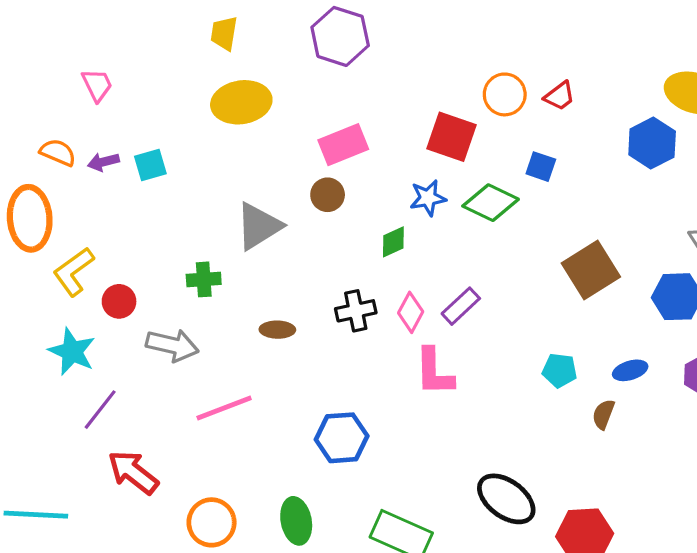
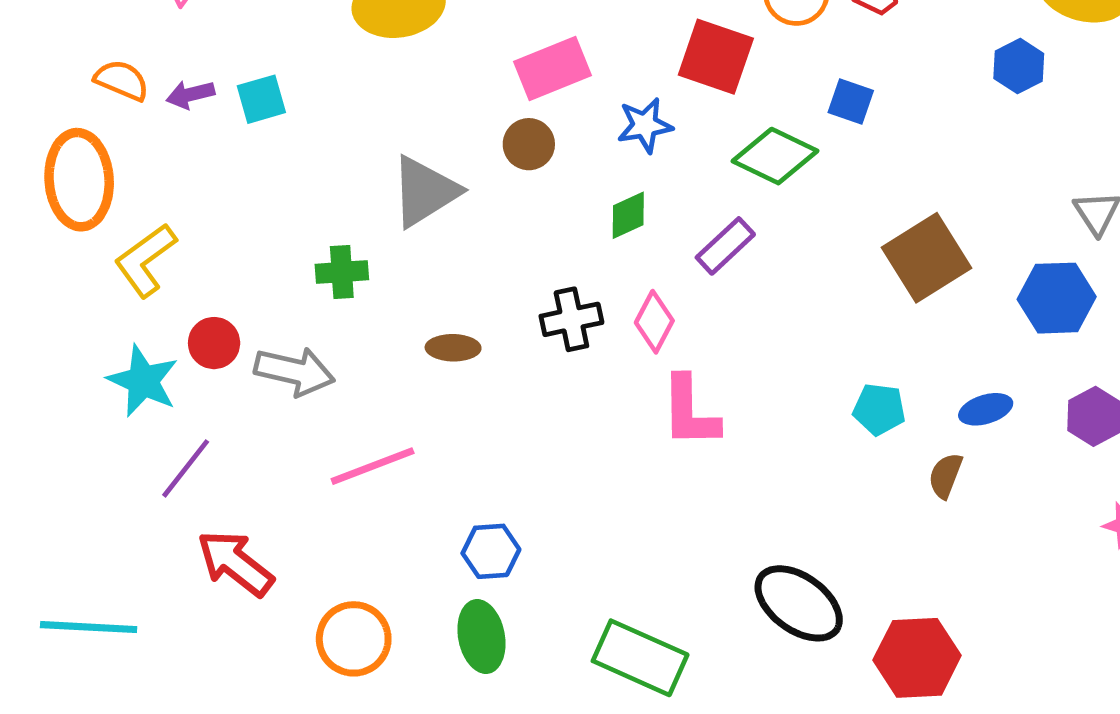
blue hexagon: (652, 143) -> (1019, 66), size x0.7
blue star: (428, 198) -> (645, 125), moved
red circle: (119, 301) -> (214, 343), moved
purple rectangle: (461, 306) -> (725, 246), moved
blue hexagon: (342, 438) -> (491, 551), moved, size x0.7

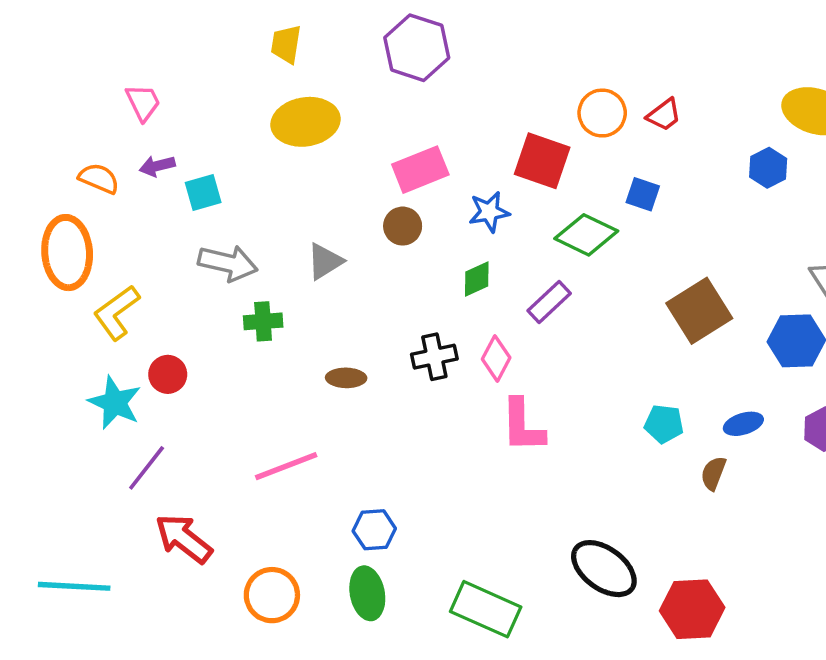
purple arrow: (190, 94) -> (157, 166), moved
gray triangle: (425, 192) -> (325, 261), size x0.7
gray arrow: (294, 371) -> (228, 263), moved

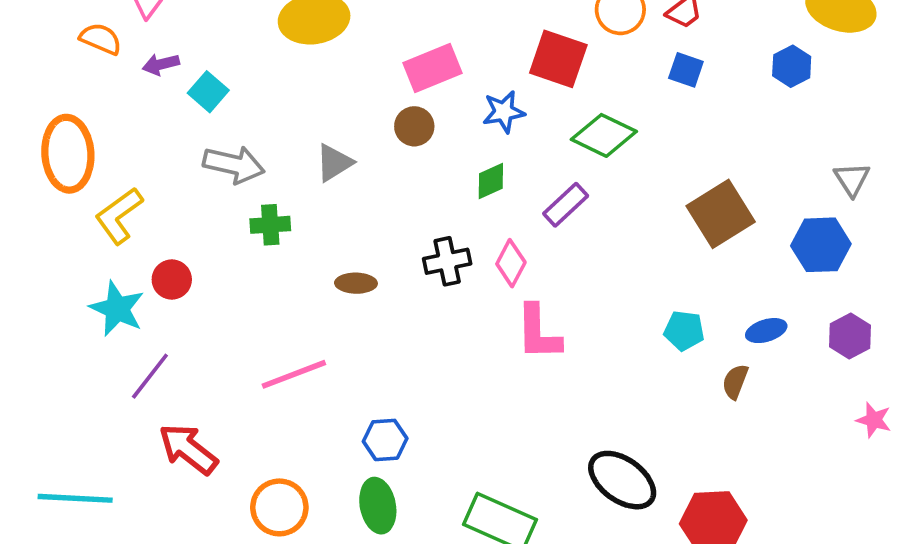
orange semicircle: (99, 178) -> (101, 39), moved
cyan square: (203, 192) -> (208, 92), turned -33
blue square: (643, 194) -> (686, 70), moved

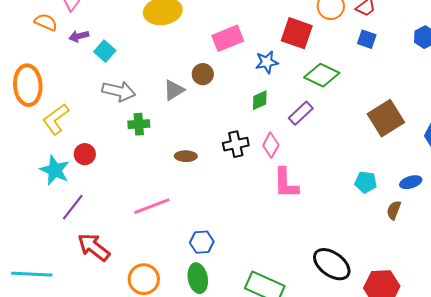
brown circle: (414, 126) -> (203, 74), moved

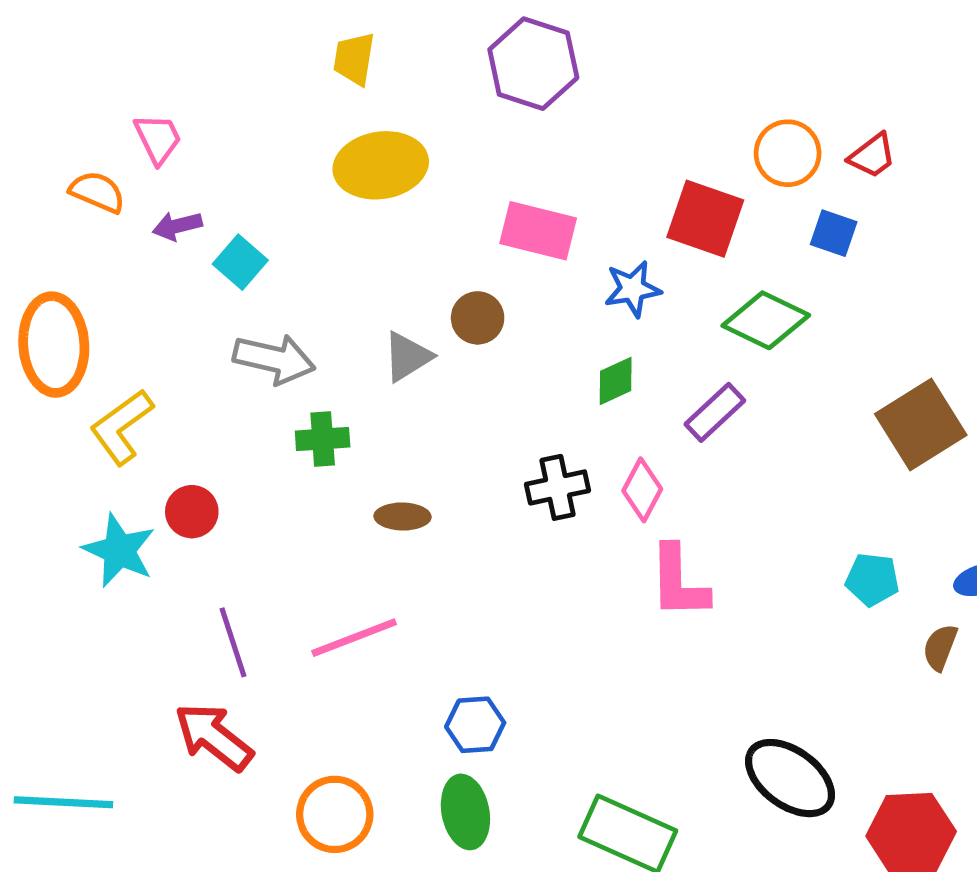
pink rectangle: (228, 38) -> (538, 231), turned 36
blue square: (367, 39) -> (834, 233), moved
brown ellipse: (186, 156) -> (403, 517), moved
purple line: (73, 207) -> (233, 642), moved, turned -56

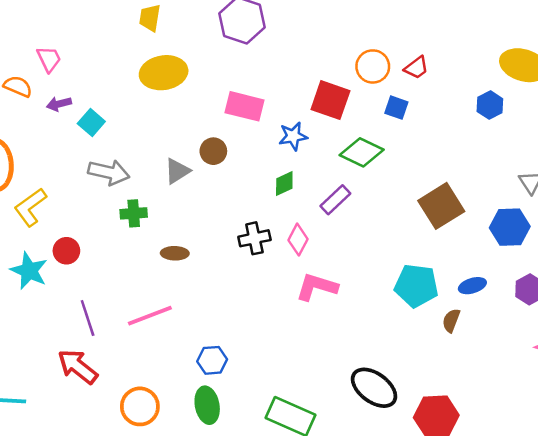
cyan pentagon: (872, 579) -> (416, 286), size x1.6
pink L-shape: (679, 582) -> (317, 287), turned 108

